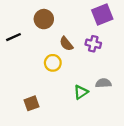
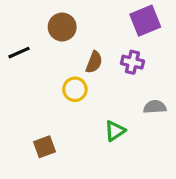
brown semicircle: (66, 44) -> (94, 62), turned -120
gray semicircle: (103, 83) -> (155, 107), moved

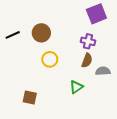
brown circle: (62, 27) -> (41, 33), moved
brown semicircle: (94, 62) -> (87, 60), moved
brown square: (45, 147) -> (30, 98), turned 32

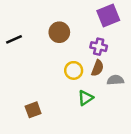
brown circle: (41, 33) -> (59, 32), moved
yellow circle: (50, 59) -> (74, 70), moved
brown square: (30, 98) -> (33, 110), turned -32

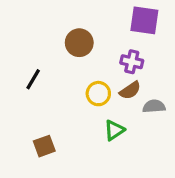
purple square: (108, 16) -> (144, 20), turned 30
black line: (14, 39) -> (33, 79), moved, turned -35
brown semicircle: (98, 68) -> (130, 90), turned 35

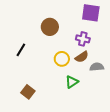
brown square: (44, 146) -> (28, 92), turned -32

